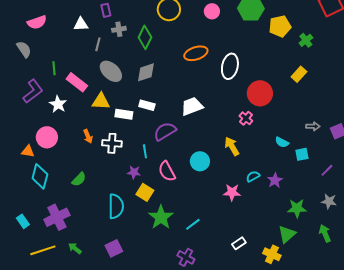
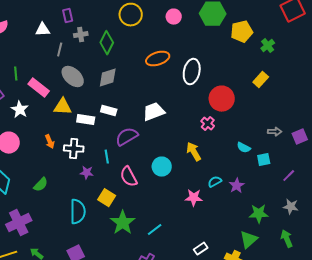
purple star: (134, 172) -> (87, 173), moved

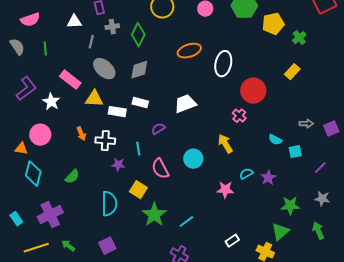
green line: (16, 74) -> (45, 49), moved
purple semicircle: (127, 137) -> (158, 129), size x0.6

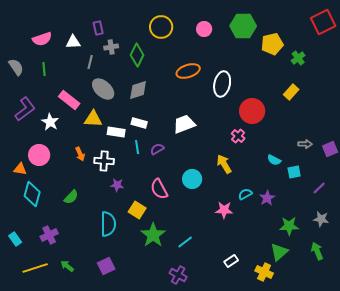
pink semicircle: (30, 20) -> (42, 39), moved
cyan line: (138, 149) -> (137, 147), moved
purple cross: (50, 215) -> (49, 235), size x0.7

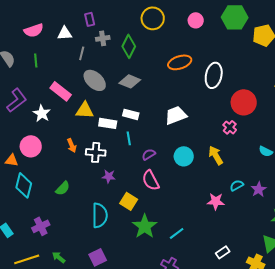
gray diamond: (138, 90) -> (130, 81), turned 40
purple semicircle: (157, 149) -> (149, 154), moved
cyan circle: (192, 179) -> (184, 156), moved

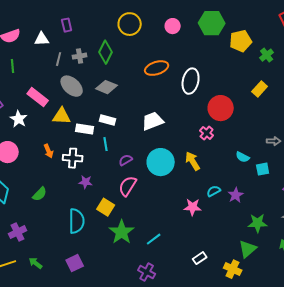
gray cross: (103, 38) -> (80, 56), moved
cyan circle: (184, 156) -> (161, 162), size x1.4
pink semicircle: (151, 180) -> (128, 186), turned 60

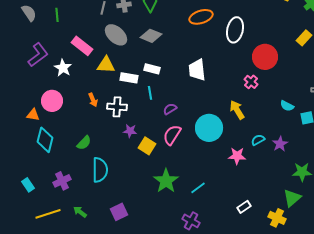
white trapezoid: (153, 121) -> (197, 70), turned -75
cyan circle: (161, 162) -> (209, 128), moved
yellow square: (106, 207) -> (147, 146), moved
cyan semicircle: (77, 221) -> (100, 170), moved

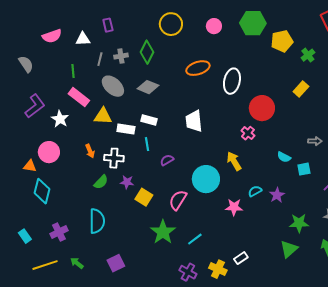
green line: (57, 15) -> (73, 71), moved
pink semicircle: (172, 135) -> (178, 200), moved
green semicircle: (84, 143) -> (101, 182), moved
yellow cross: (277, 218) -> (218, 269), moved

